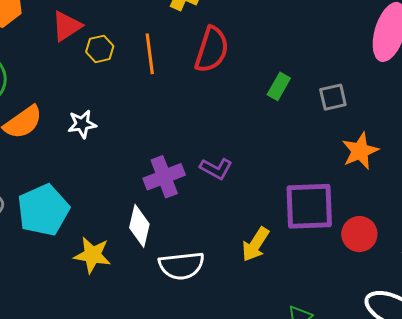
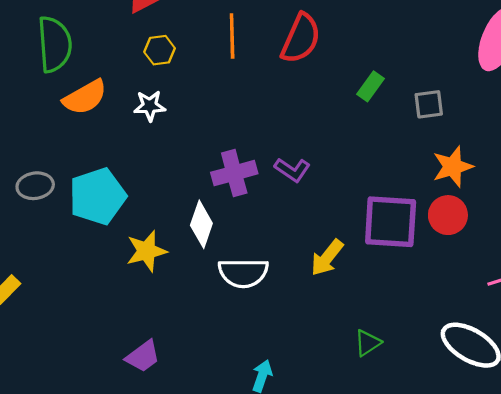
yellow hexagon: (100, 49) -> (160, 50), moved
red circle: (359, 234) -> (448, 215), moved
yellow star: (92, 255) -> (147, 251), turned -30

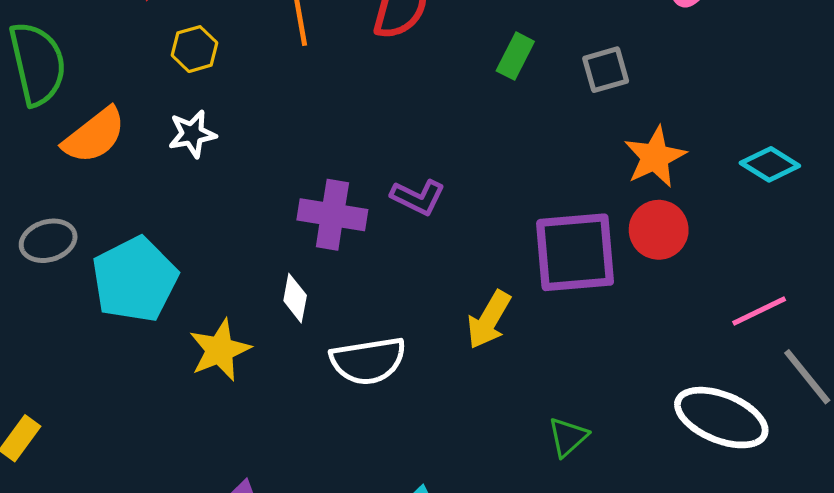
purple cross: (234, 173) -> (332, 215), turned 33
gray ellipse: (35, 186) -> (48, 241), moved
white diamond: (201, 224) -> (295, 298), size x0.7

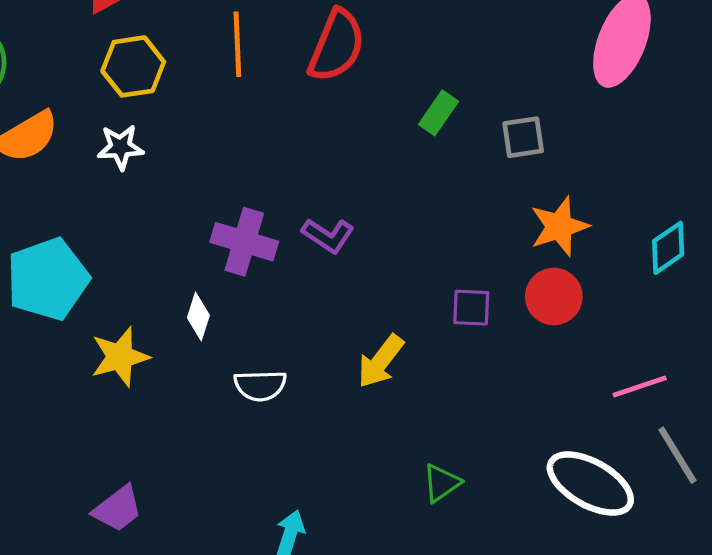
yellow hexagon: (194, 49) -> (133, 66), size x1.4
cyan diamond: (770, 164) -> (668, 248), turned -74
purple square: (575, 252) -> (471, 308), size x0.5
white semicircle: (368, 361) -> (260, 385), size x0.7

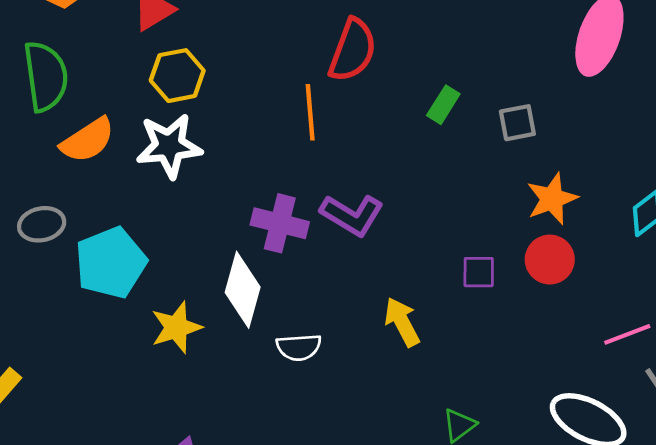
orange line: (237, 44) -> (310, 112), moved
white star: (120, 147) -> (169, 146), size x1.6
purple L-shape: (328, 235) -> (352, 215), size x1.4
white diamond: (198, 317) -> (243, 290), size x1.8
yellow arrow: (381, 361) -> (402, 322), turned 117

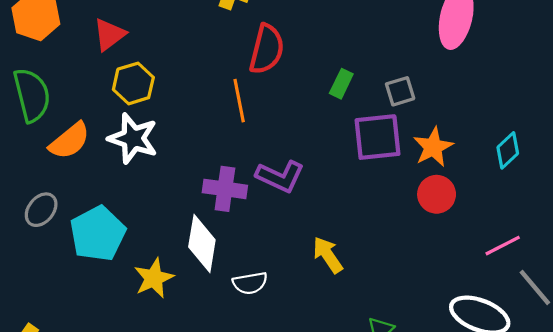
white star: (169, 146) -> (133, 138), turned 30
gray ellipse: (42, 224) -> (41, 210), turned -32
purple square: (479, 272) -> (377, 137), moved, size x1.8

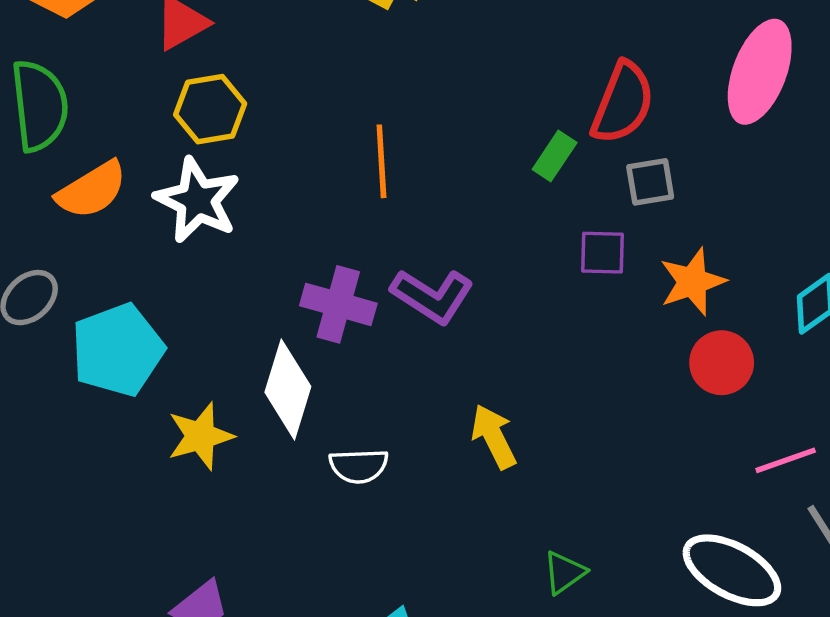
red semicircle: (267, 49) -> (623, 103), moved
purple square: (377, 137) -> (603, 253), size x0.6
red circle: (437, 194) -> (722, 363), moved

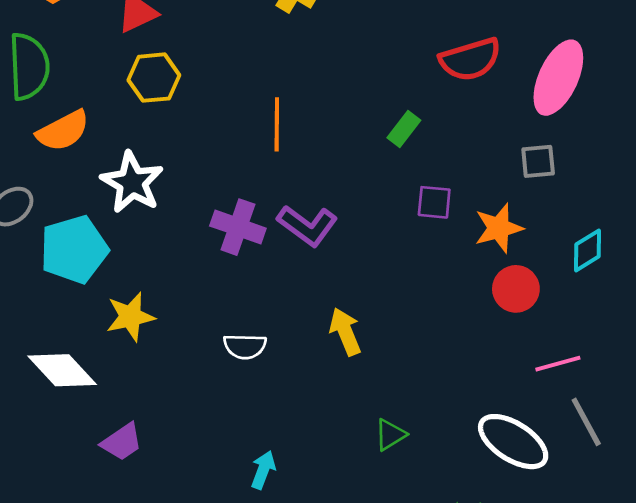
red semicircle: (623, 103) -> (470, 59), moved, turned 48
gray square: (650, 182) -> (538, 161), moved
white star: (197, 200) -> (132, 182), moved
white diamond: (288, 389) -> (62, 370), moved, turned -64

